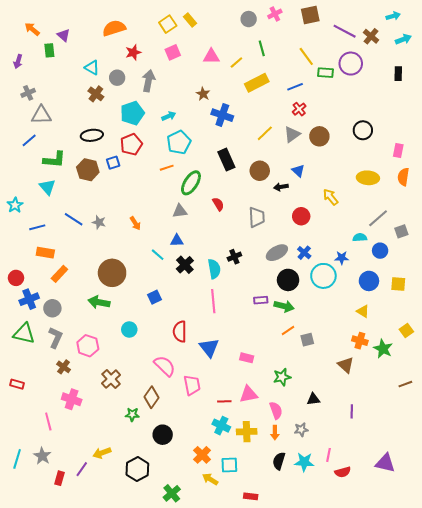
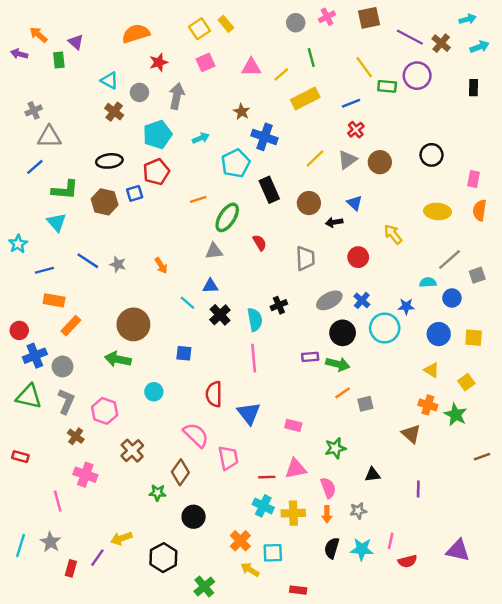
purple arrow: (18, 61) -> (19, 54), moved, turned 88
cyan pentagon: (179, 142) -> (236, 163), moved
blue square: (155, 297) -> (184, 353), turned 32
yellow square: (406, 331) -> (466, 382), moved

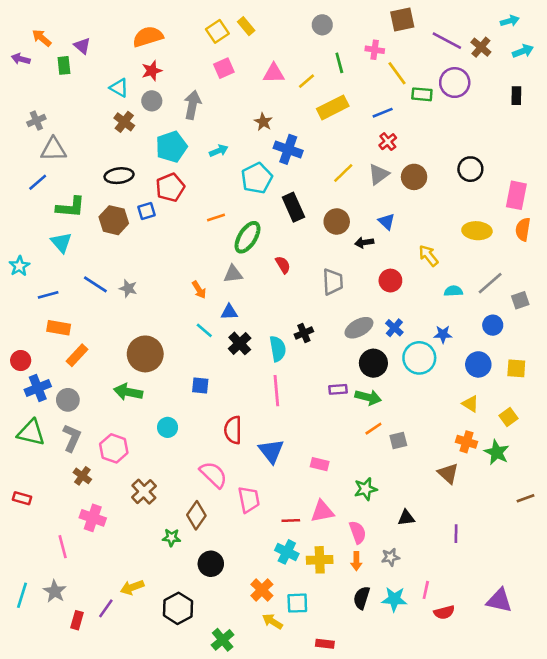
pink cross: (327, 17) -> (375, 50), moved, turned 35
red star: (159, 62) -> (152, 71), moved
pink rectangle: (474, 179) -> (516, 195), size x1.5
orange arrow: (161, 266) -> (199, 290), moved
cyan semicircle: (428, 282) -> (453, 291), moved

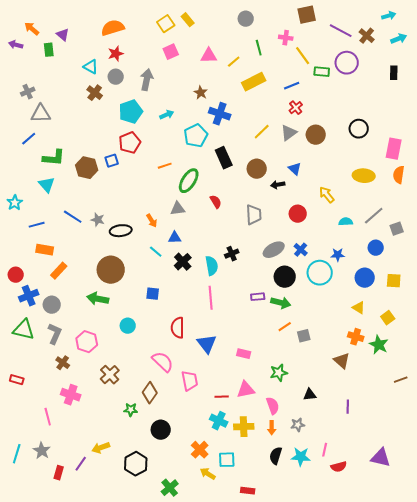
black ellipse: (119, 176) -> (121, 231), moved

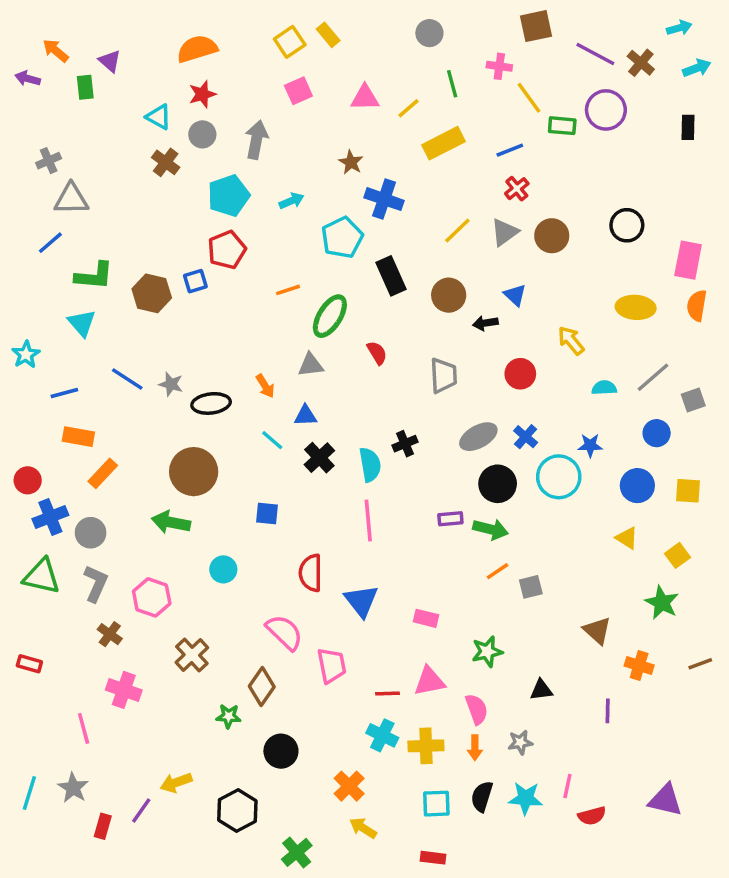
orange cross: (356, 337) -> (639, 665), moved
cyan square: (227, 460) -> (436, 804), moved

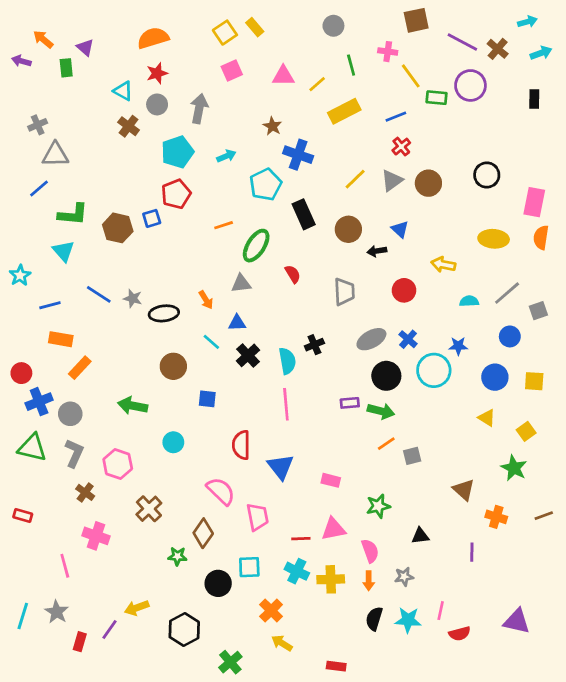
yellow arrow: (571, 341) -> (443, 265), turned -40
brown circle: (194, 472) -> (173, 366), moved, size x0.7
cyan square: (436, 804) -> (249, 567), moved

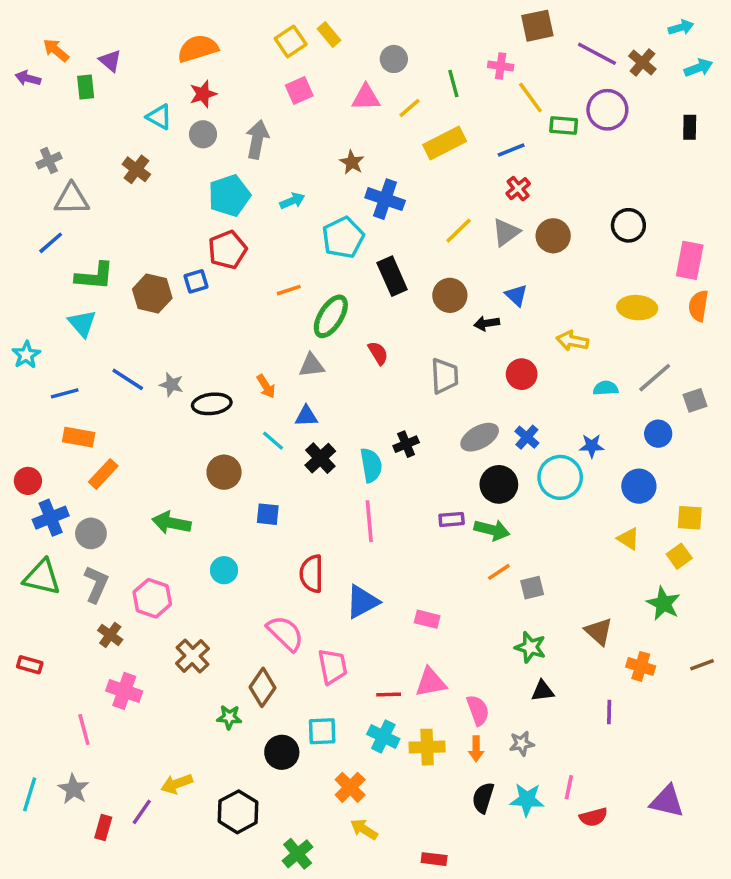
gray circle: (333, 26) -> (394, 59), moved
brown cross: (129, 126) -> (136, 169), moved
yellow square: (534, 381) -> (690, 518), moved
blue triangle: (281, 467) -> (362, 602), turned 40
green star: (378, 506) -> (530, 647), moved, turned 30

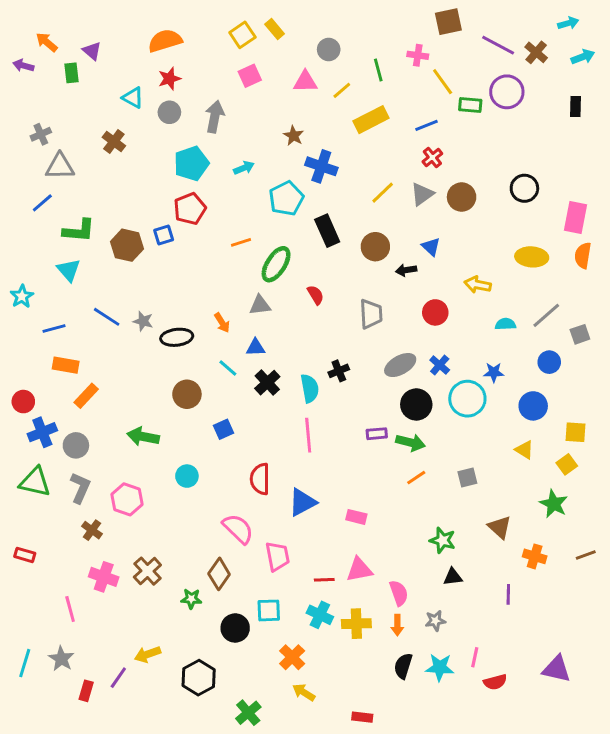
blue square: (268, 514) -> (223, 429), turned -30
gray square: (532, 588) -> (467, 478), moved
brown cross: (192, 656) -> (147, 571), moved

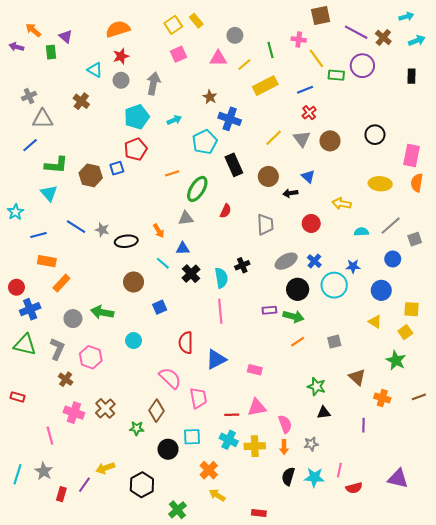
gray triangle: (422, 194) -> (302, 139), turned -30
red semicircle: (315, 295) -> (226, 211), turned 56
gray circle: (76, 445) -> (73, 319), moved

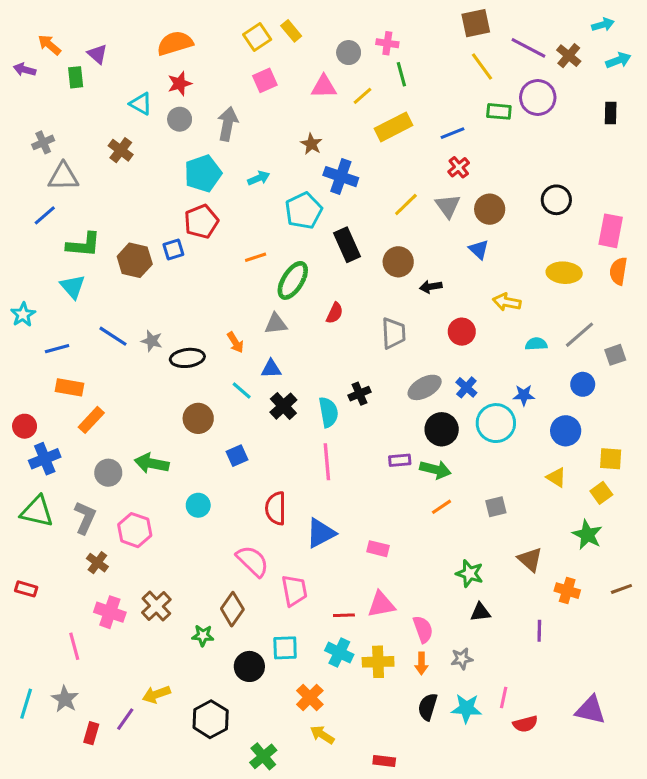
pink cross: (299, 40) -> (387, 43), moved
yellow line: (316, 58) -> (482, 66), moved
blue triangle: (308, 176) -> (479, 249), moved

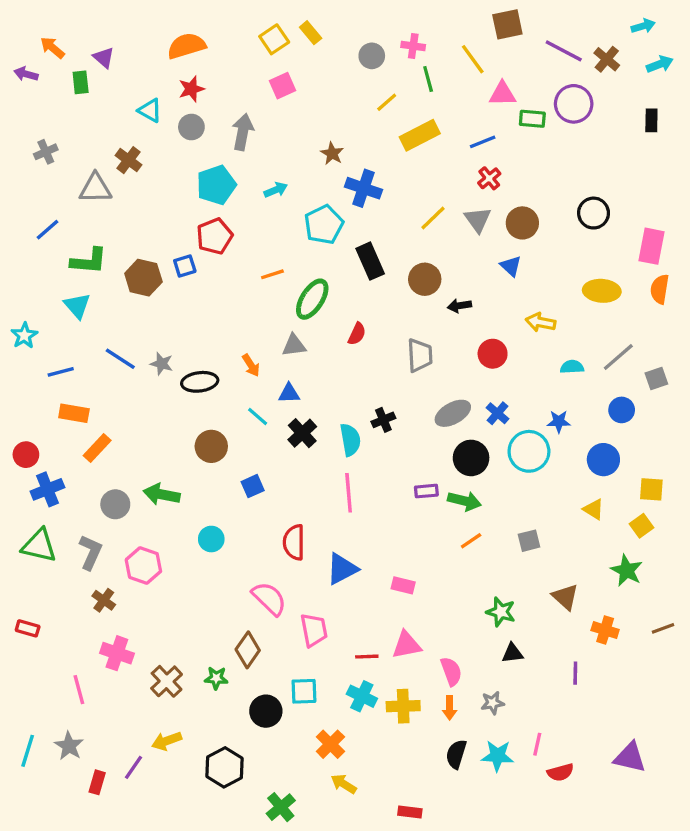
yellow line: (482, 66) -> (473, 59), moved
pink triangle: (324, 87) -> (502, 94), moved
gray triangle: (63, 177) -> (95, 188), moved
brown cross: (156, 606) -> (167, 681), moved

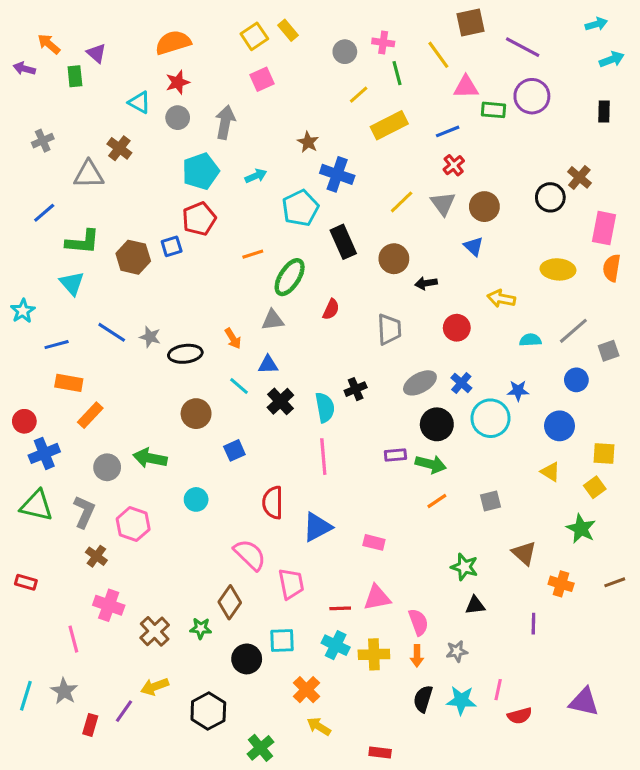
brown cross: (607, 59) -> (579, 177), moved

